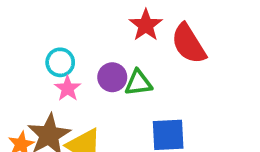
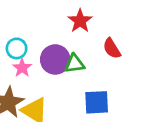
red semicircle: (189, 44) -> (112, 48), moved, size x0.7
purple circle: (112, 77) -> (55, 59), size x1.4

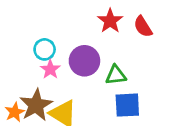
red semicircle: (112, 48) -> (143, 27), moved
green triangle: (75, 64) -> (116, 75), moved

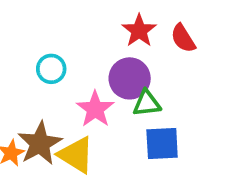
purple circle: (84, 61) -> (130, 78), moved
pink star: (50, 69) -> (95, 109), moved, size x1.4

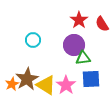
pink star: (95, 109) -> (66, 85), moved

